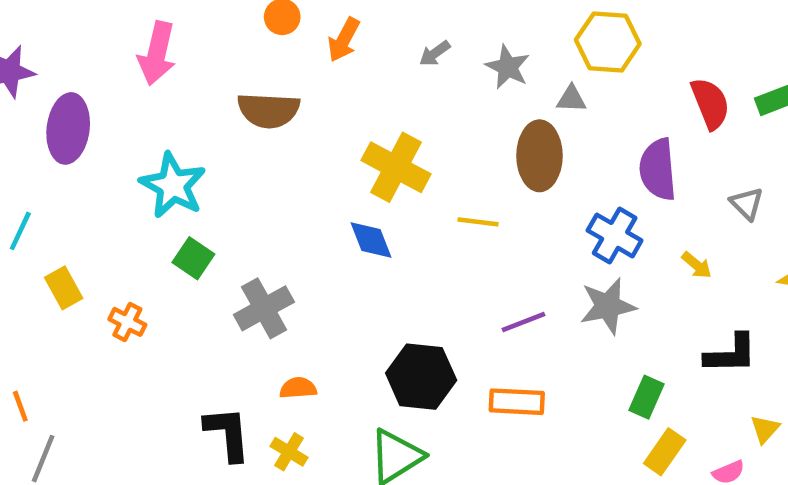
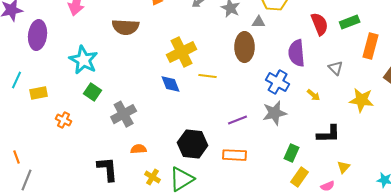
yellow cross: (396, 167) -> (182, 52), turned 36
yellow line: (478, 222) -> (208, 76), moved
yellow rectangle: (64, 288) -> (39, 93), moved, turned -72
yellow cross: (289, 452) -> (153, 177), moved

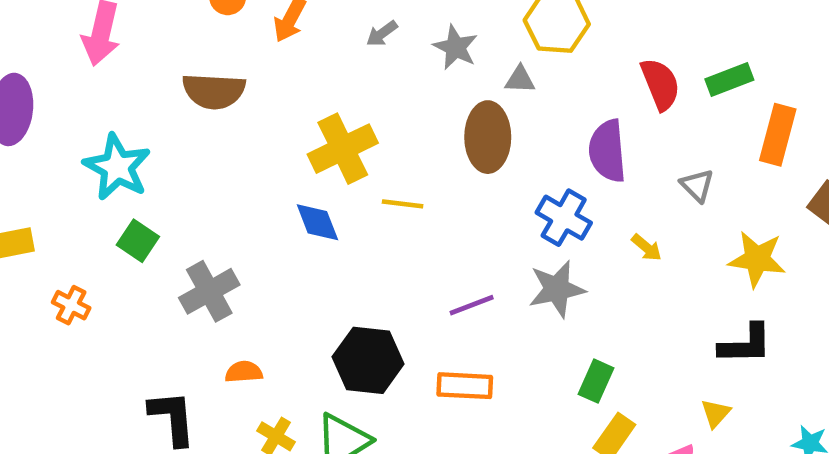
black L-shape: (329, 134) -> (746, 344), moved

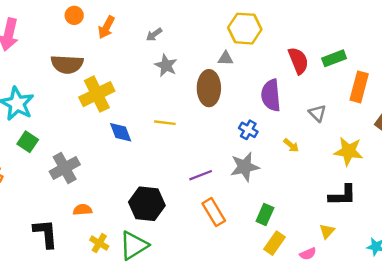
gray star: (456, 47) -> (166, 65), moved
yellow cross: (343, 149) -> (97, 94), moved
blue cross: (564, 218) -> (248, 130), size x0.7
orange rectangle: (465, 386) -> (214, 212), moved, turned 56

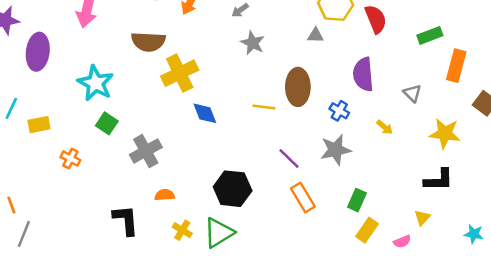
red semicircle: (298, 61) -> (376, 19), moved
brown ellipse: (209, 88) -> (298, 87), moved
yellow line: (165, 123) -> (264, 107), moved
purple line: (201, 175) -> (289, 159), turned 65

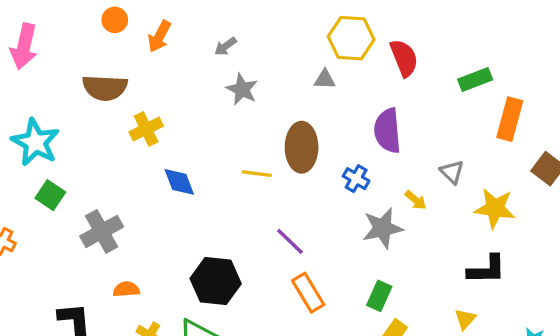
yellow cross: (180, 73) -> (146, 129), size x0.7
gray triangle: (412, 93) -> (452, 172), moved
gray star: (336, 150) -> (383, 228), moved

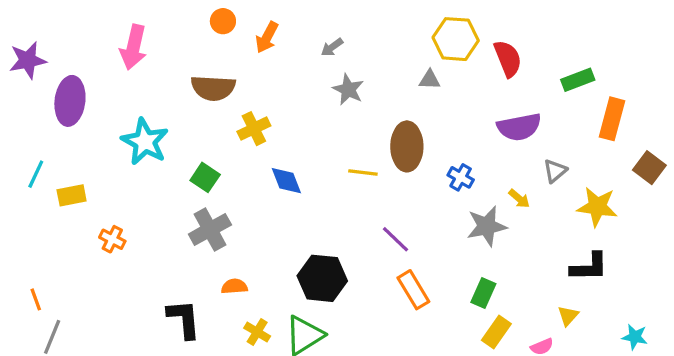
purple semicircle: (387, 131) -> (519, 127), moved, turned -96
gray triangle: (452, 172) -> (555, 171), turned 35
green square: (50, 195) -> (205, 177), moved

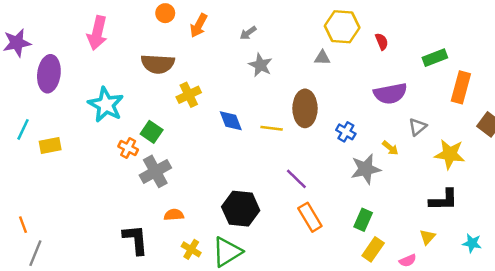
red semicircle: (508, 59) -> (382, 42), size x0.6
blue diamond: (286, 181) -> (231, 121), moved
orange cross: (112, 239) -> (128, 148), moved
cyan star: (635, 337) -> (472, 243), moved

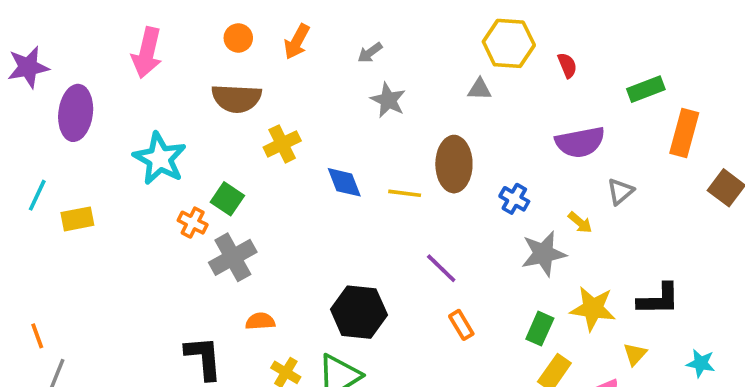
orange circle: (165, 13) -> (238, 38), moved
yellow star: (450, 154) -> (593, 308), moved
orange rectangle: (310, 217) -> (461, 325), size x0.7

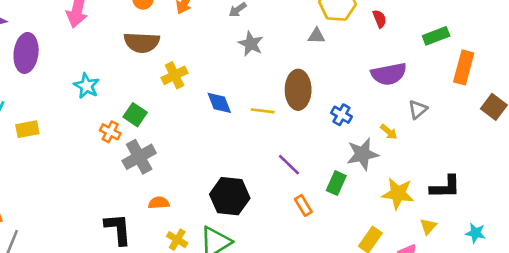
cyan star: (160, 159) -> (86, 86), size x0.7
green rectangle: (540, 329) -> (336, 183), moved

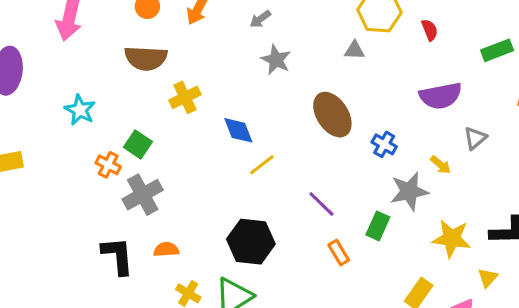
brown ellipse: (298, 90) -> (332, 115), turned -33
yellow line: (263, 111) -> (262, 165), moved, turned -45
black L-shape: (118, 229) -> (118, 256), moved

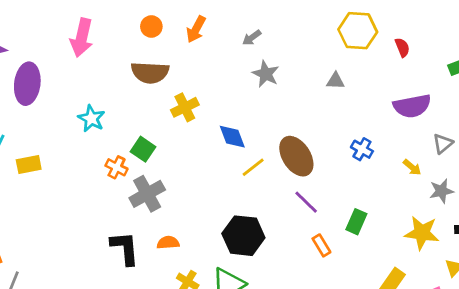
gray triangle: (354, 50) -> (335, 81), moved
brown ellipse: (332, 115) -> (296, 156), moved
gray star: (409, 191) -> (441, 191), moved, size x0.7

